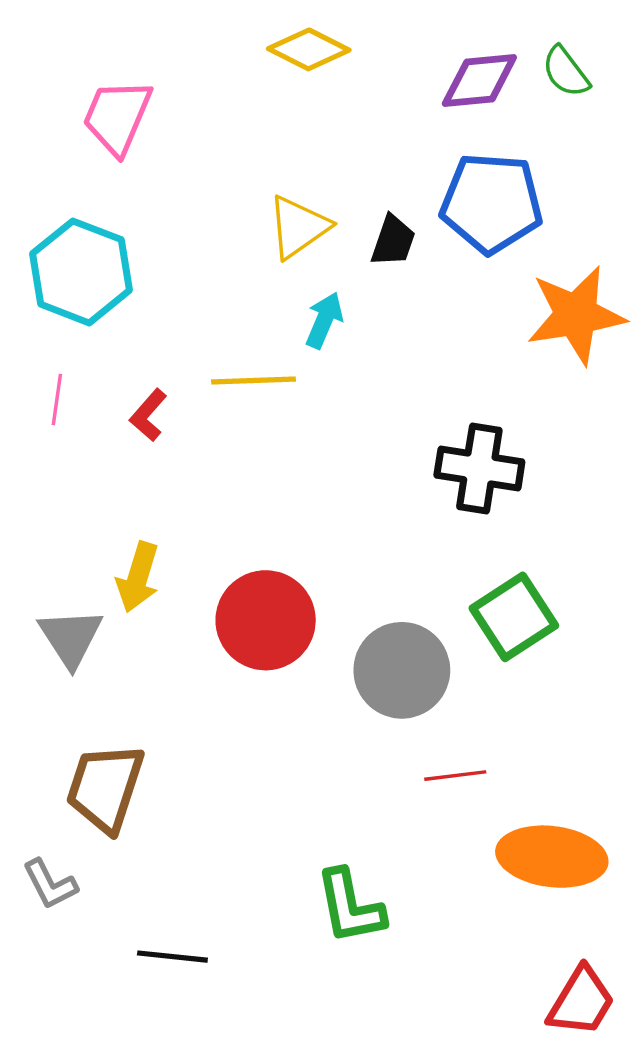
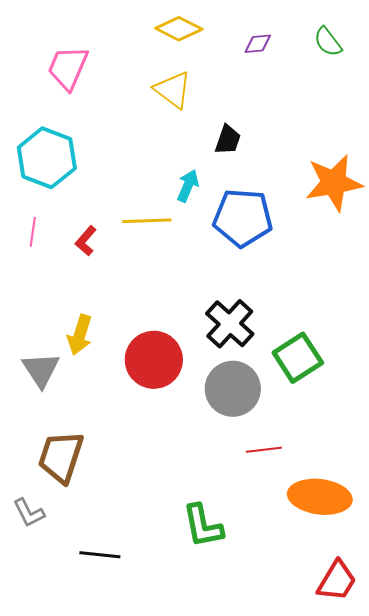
purple diamond: (479, 80) -> (258, 44), moved, size x0.6
blue pentagon: (491, 203) -> (243, 218), moved
yellow triangle: (298, 227) -> (173, 90), moved, turned -48
black cross: (479, 469) -> (230, 324), moved, turned 33

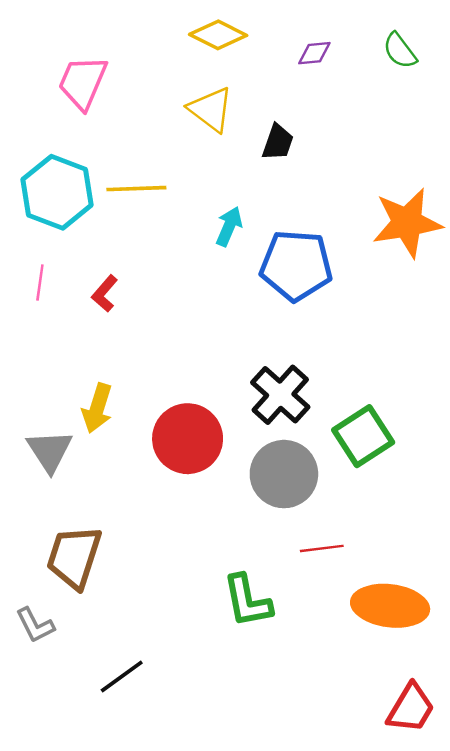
black trapezoid: (228, 140) -> (278, 142), moved
yellow line: (147, 221) -> (136, 189), moved
green L-shape: (203, 526) -> (247, 601), moved
black line: (100, 555) -> (122, 677), turned -42

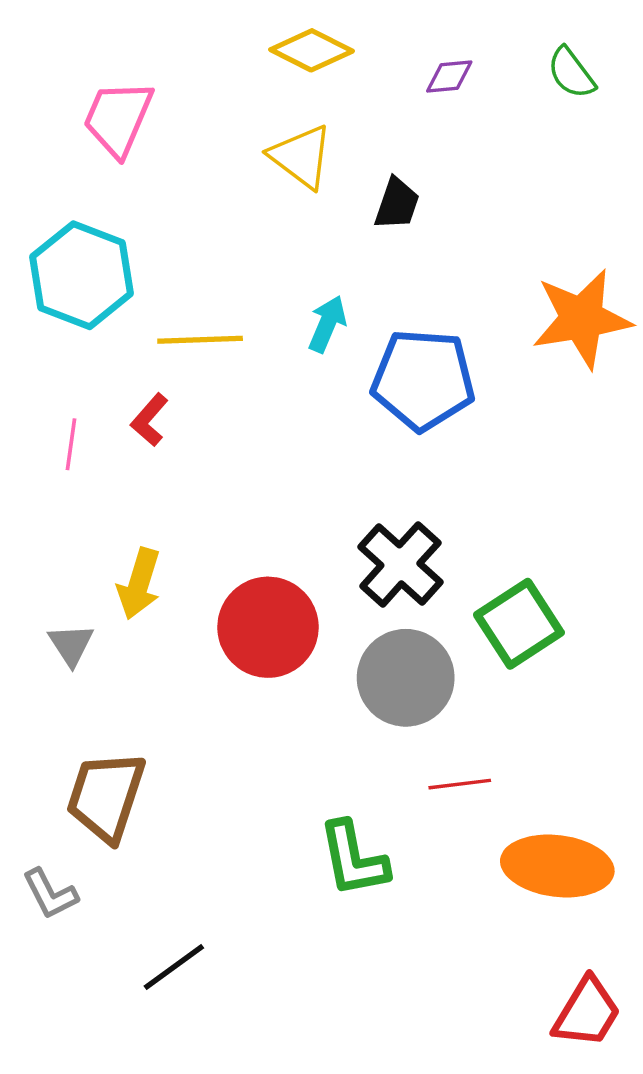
yellow line: (136, 189) -> (200, 340), moved
pink line: (40, 283) -> (71, 444), moved
gray triangle: (50, 451) -> (71, 645), size x0.7

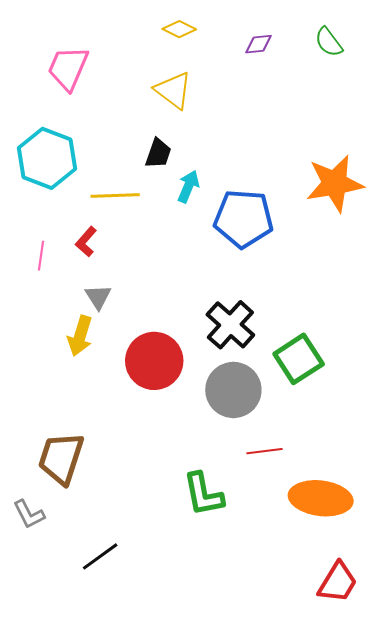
yellow diamond: (312, 50) -> (179, 29), size x0.7
black trapezoid: (397, 204) -> (158, 153), moved
gray triangle: (71, 645) -> (98, 297), moved

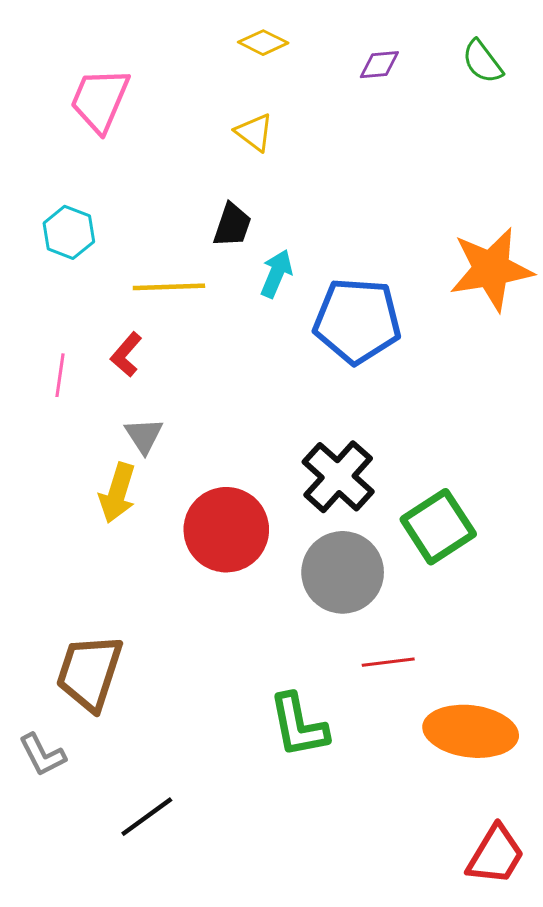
yellow triangle: (173, 90) -> (254, 132), size x0.7
cyan hexagon: (47, 158) -> (69, 232), size x0.6

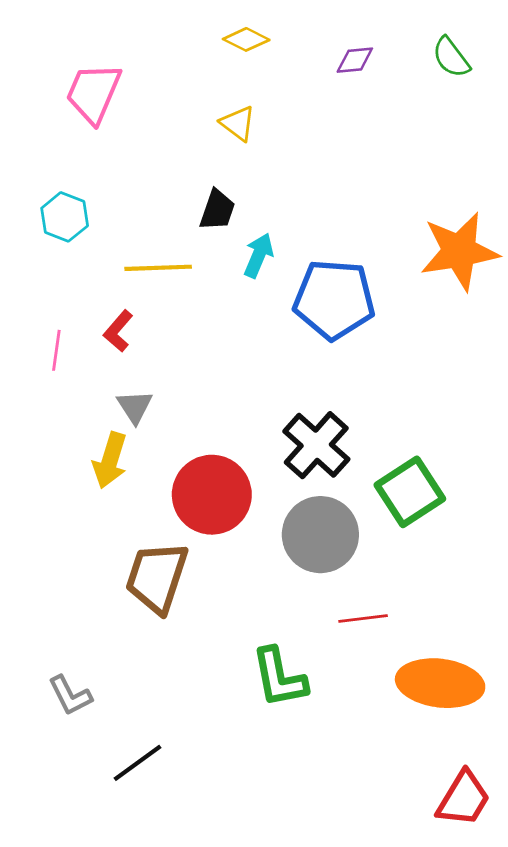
brown trapezoid: (89, 672) -> (157, 577), moved
gray L-shape: (42, 755) -> (70, 695), moved

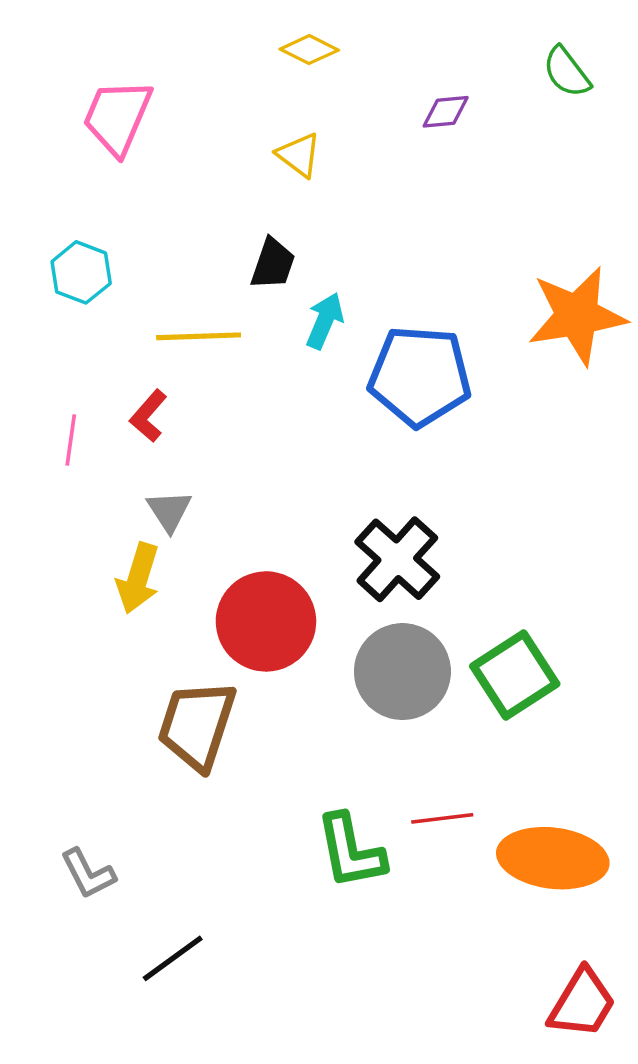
purple diamond: (355, 60) -> (446, 112), moved
green square: (410, 492) -> (515, 675), moved
red line: (363, 618) -> (442, 818), moved

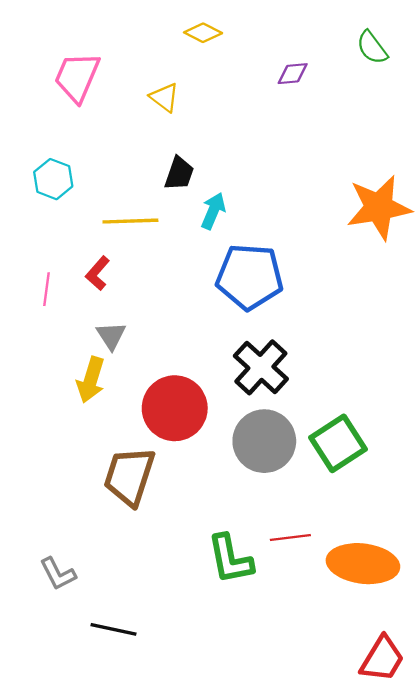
yellow triangle: (299, 155) -> (164, 97), moved
blue pentagon: (420, 376) -> (250, 277), moved
black line: (173, 958) -> (113, 629), turned 48

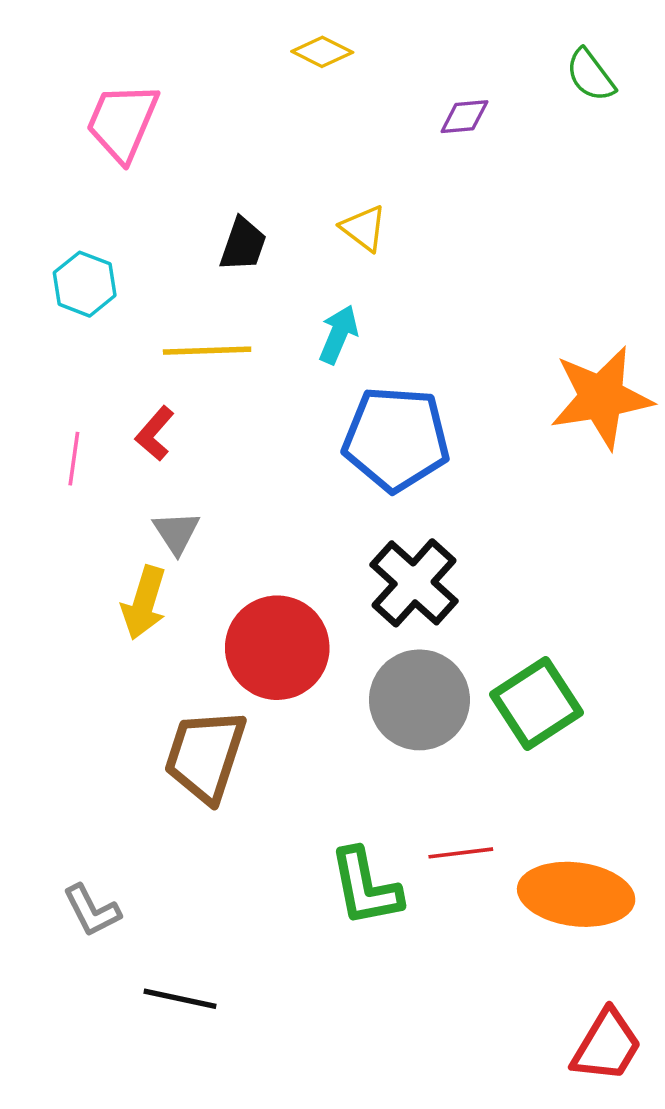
yellow triangle: (164, 97) -> (364, 228), moved
black trapezoid: (179, 173) -> (243, 244), moved
orange star: (379, 207) -> (601, 397), moved

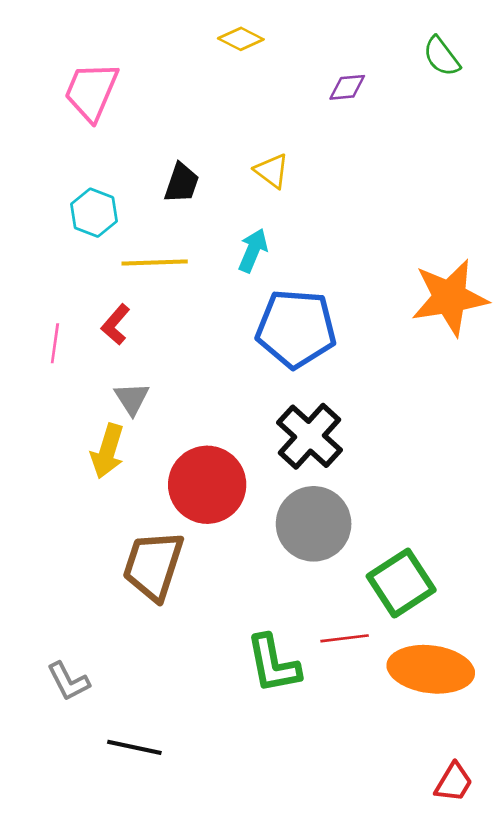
cyan hexagon: (85, 284) -> (94, 213), moved
green square: (536, 704) -> (401, 583), moved
red trapezoid: (607, 1046) -> (454, 782), size x0.7

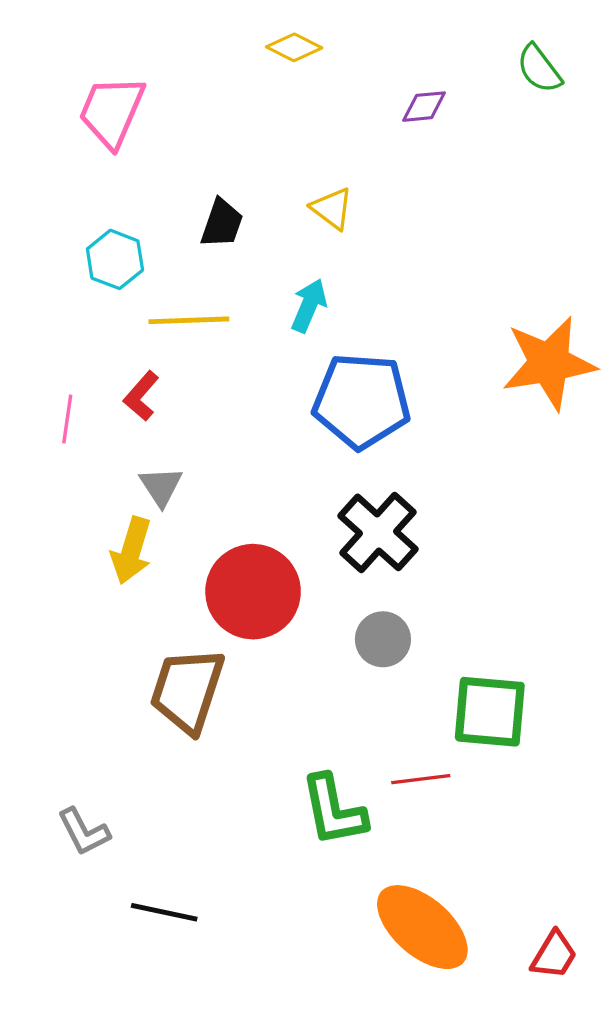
gray circle: (314, 524) -> (383, 639), size x0.6
green square: (401, 583) -> (490, 712), turned 38
orange ellipse: (431, 669) -> (422, 927), moved, turned 34

